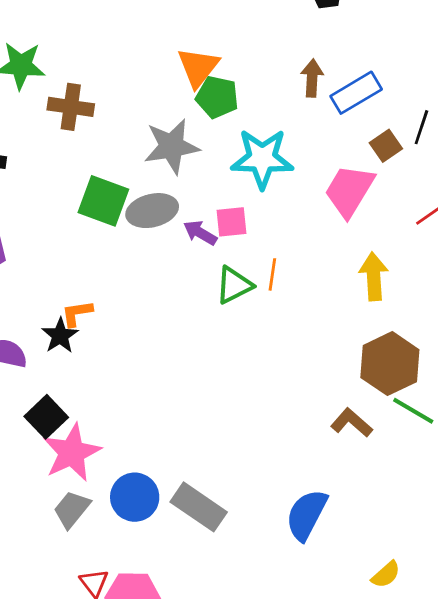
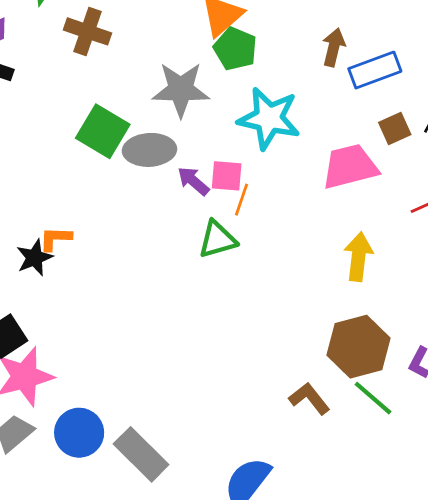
pink trapezoid: (349, 191) -> (350, 167), turned 34
orange line: (272, 274) -> (242, 200), moved

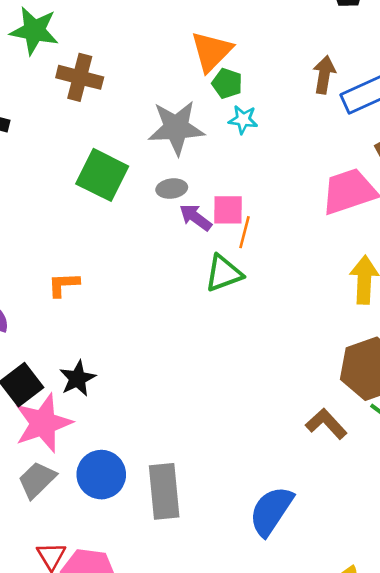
green pentagon: (235, 49) -> (227, 83), size x0.7
cyan star: (269, 118) -> (243, 120), moved, size x0.5
gray ellipse: (149, 150) -> (172, 189), moved, size x0.6
black star: (34, 258) -> (77, 378), moved
gray rectangle: (141, 454) -> (164, 491), turned 44

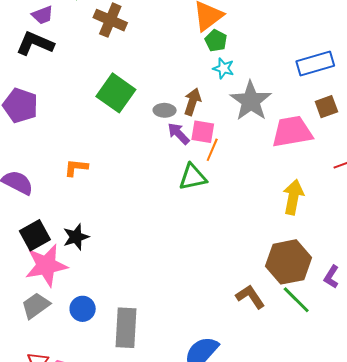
brown arrow: (324, 75) -> (192, 102), moved
gray star: (176, 128) -> (251, 101), moved, turned 30
blue circle: (101, 475) -> (83, 309), size x0.7

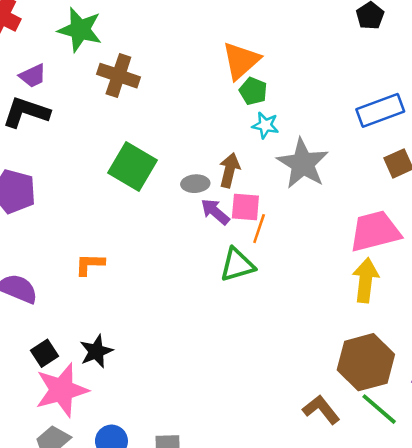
pink trapezoid: (292, 132) -> (375, 231), moved
black square: (35, 235) -> (44, 353), size x0.7

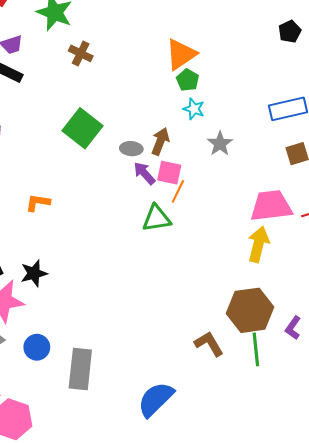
brown cross: (118, 76) -> (81, 53), size x0.7
gray star: (303, 164) -> (220, 144), size x0.6
green line: (379, 409) -> (256, 349), turned 36

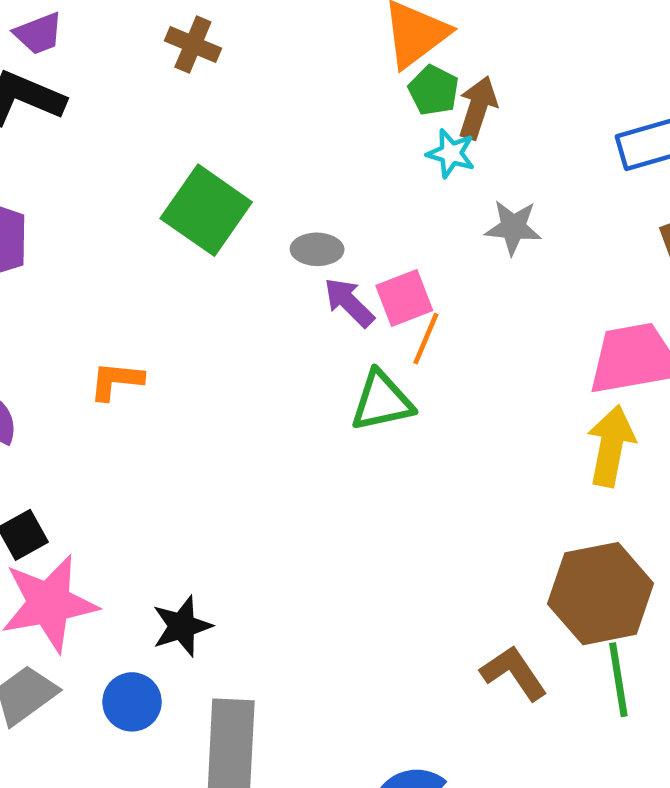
brown arrow: (160, 141) -> (478, 108), moved
gray star: (220, 144) -> (513, 227), turned -30
pink square: (169, 173) -> (404, 298), turned -30
black star: (34, 273) -> (182, 626), moved

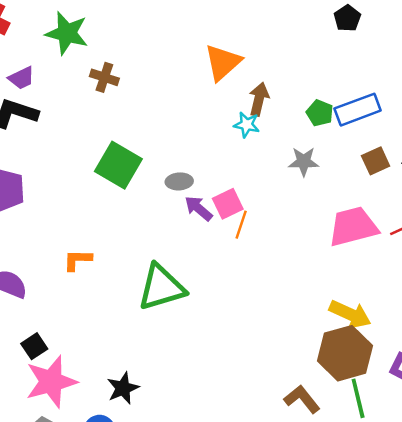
green pentagon: (434, 90) -> (320, 113), moved
gray star: (513, 227) -> (304, 162), moved
green triangle: (382, 401) -> (161, 287), moved, size x1.4
yellow arrow: (611, 446) -> (350, 314), moved, turned 108

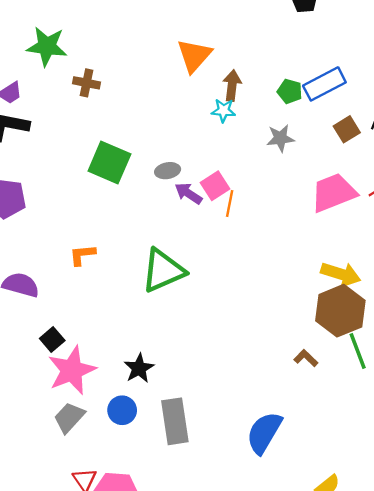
brown L-shape: (302, 399) -> (306, 358), size x0.7

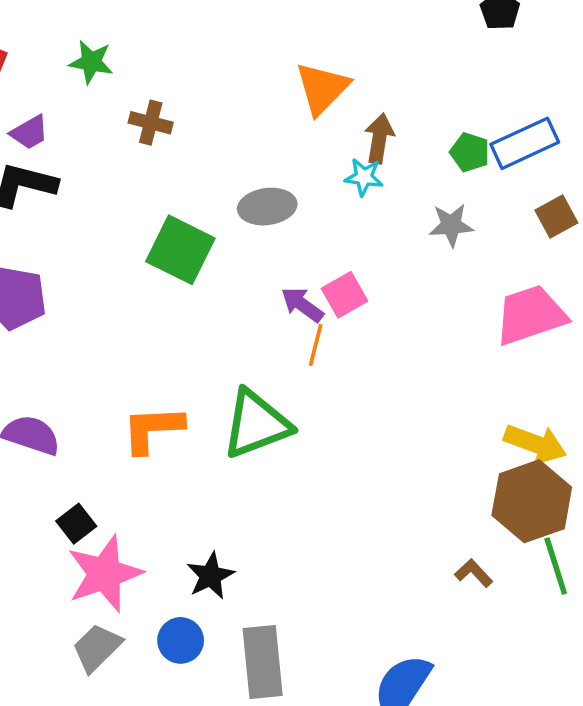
green star: (47, 46) -> (91, 62), size x0.7
gray ellipse: (168, 171) -> (267, 207), moved, size x1.4
orange line: (230, 203) -> (316, 345), moved
orange L-shape: (82, 255) -> (153, 429), moved, size x1.5

